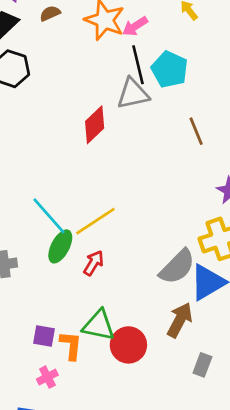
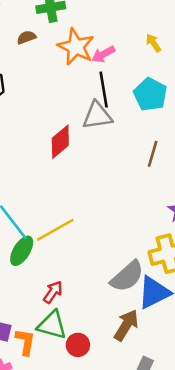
cyan pentagon: (170, 69) -> (150, 94), moved
brown line: (196, 131) -> (153, 154), turned 35
red arrow: (94, 263) -> (53, 292), moved
red circle: (128, 345) -> (78, 345), size x0.7

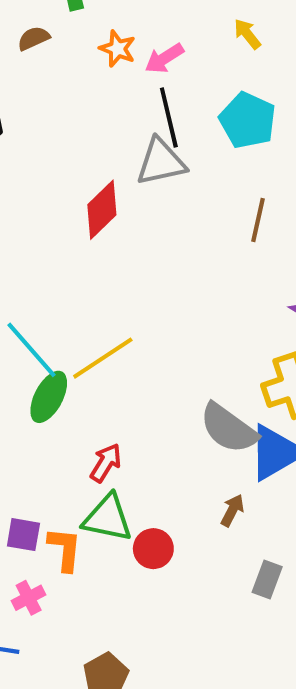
orange star: (76, 47) -> (118, 49), size x0.6
gray semicircle: (127, 276) -> (229, 428), turned 81
brown arrow: (126, 325) -> (232, 510), size x0.6

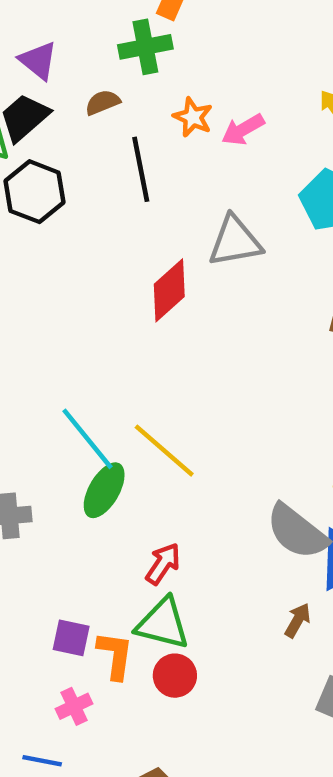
black line: (169, 118) -> (141, 169), moved
yellow line: (103, 358) -> (164, 451), turned 72
red circle: (153, 549) -> (175, 676), moved

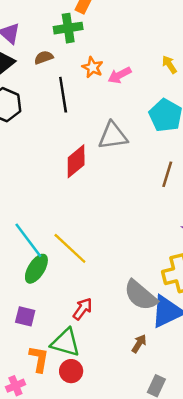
red arrow: (163, 564) -> (82, 309), moved
purple square: (71, 638) -> (25, 316), moved

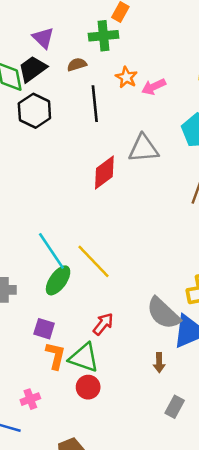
brown arrow: (139, 344) -> (159, 363), turned 144
orange L-shape: (39, 359) -> (56, 356), moved

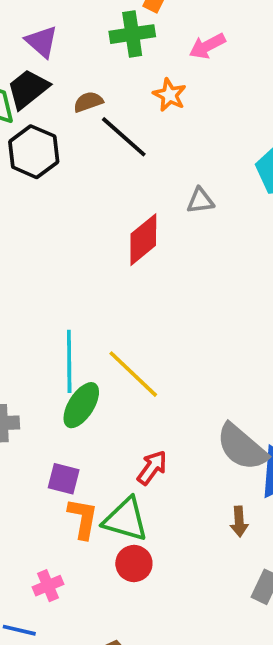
brown semicircle: (77, 64) -> (88, 102), moved
pink arrow: (154, 87) -> (207, 46), moved
black line: (95, 104) -> (124, 137), turned -40
gray triangle: (143, 148) -> (200, 201), size x0.6
cyan line: (51, 251) -> (69, 361), turned 36

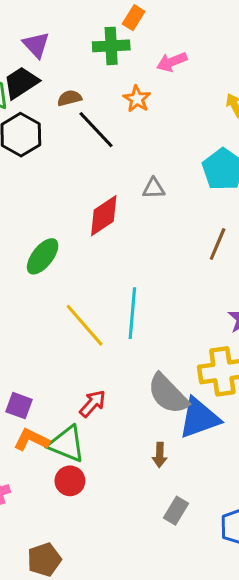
cyan line: (69, 361) -> (132, 313), moved
green ellipse: (81, 405) -> (43, 256), moved
orange L-shape: (83, 518) -> (32, 440), turned -80

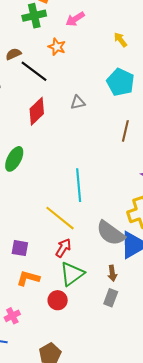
red diamond: (104, 216) -> (37, 111), moved
yellow line: (85, 325) -> (60, 218), moved
purple square: (19, 406) -> (20, 248), moved
green triangle: (67, 444) -> (72, 274), moved, turned -48
gray rectangle: (176, 511) -> (111, 298), moved

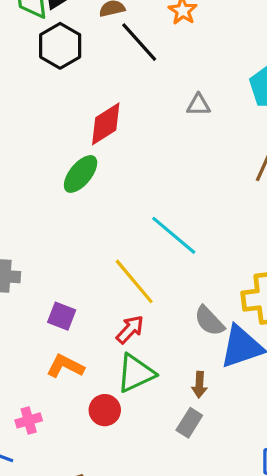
red diamond: (37, 111) -> (106, 124), moved
cyan line: (79, 185) -> (174, 235), turned -56
gray semicircle: (111, 233) -> (209, 321), size x0.7

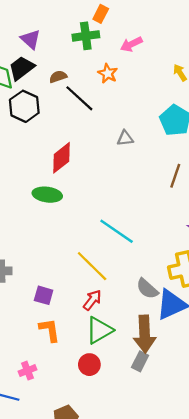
green ellipse: (81, 174) -> (47, 195), turned 64
orange L-shape: (65, 366) -> (50, 330), turned 60
brown arrow: (199, 385) -> (145, 334), size x2.0
red circle: (105, 410) -> (89, 365), moved

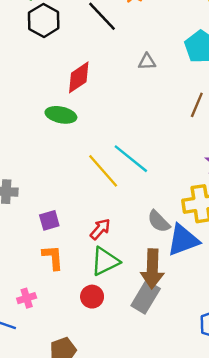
yellow line: (92, 266) -> (103, 171), moved
purple square: (44, 295) -> (49, 220), turned -36
gray rectangle: (140, 361) -> (146, 297), size x1.5

